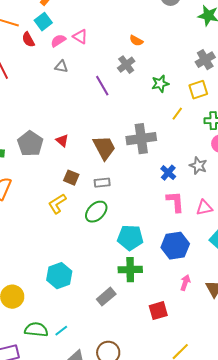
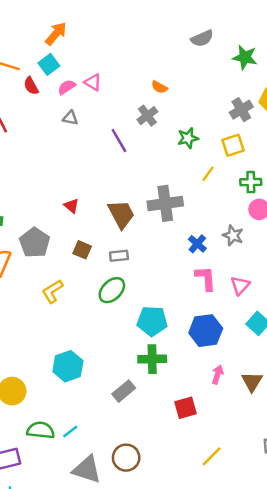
gray pentagon: (30, 144) -> (35, 243), moved
yellow L-shape: (57, 204) -> (52, 291), moved
pink triangle: (204, 208) -> (240, 285), turned -36

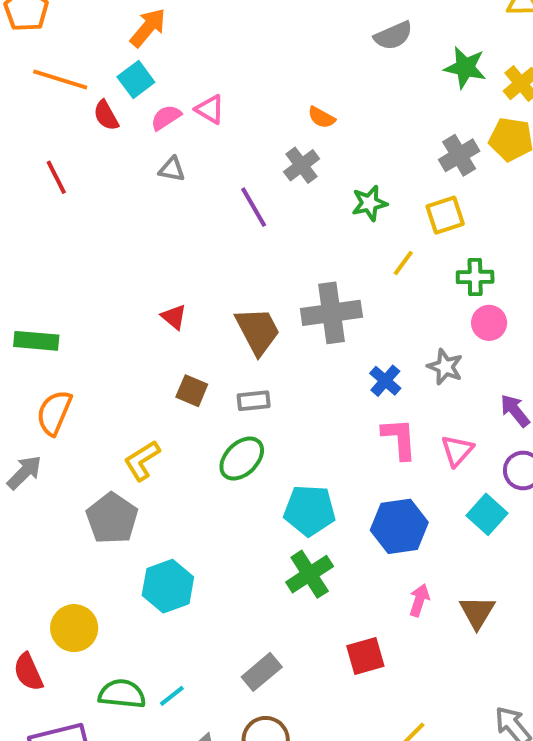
gray pentagon: (35, 243) -> (112, 518), moved
green cross: (152, 359) -> (310, 574), turned -32
gray rectangle: (124, 391) -> (262, 672), moved

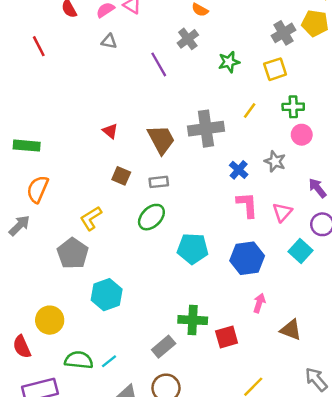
yellow line: (403, 263) -> (250, 110), moved
green cross: (310, 574) -> (193, 320), moved, turned 36
brown triangle: (477, 612) -> (291, 330), moved, turned -40

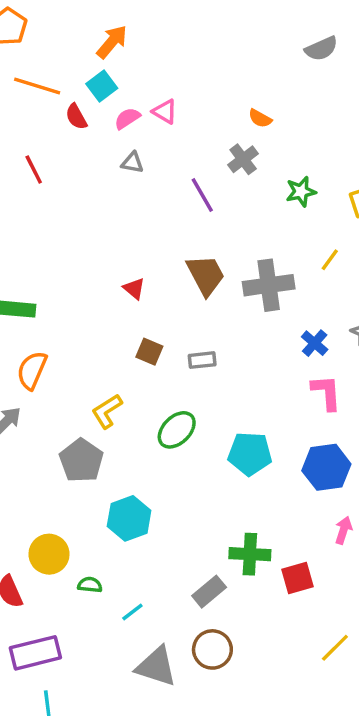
brown trapezoid: (161, 140) -> (206, 275), moved
green ellipse: (151, 217) -> (177, 430), moved
green semicircle: (79, 360) -> (90, 585), moved, size x0.6

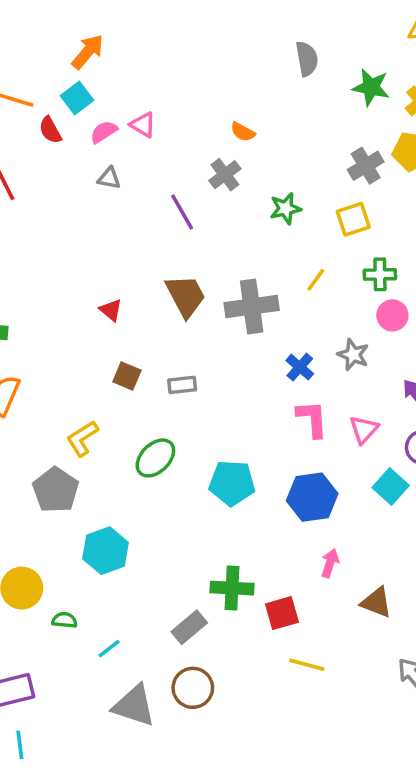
gray semicircle: (321, 49) -> (307, 59), turned -76
yellow line: (335, 648) -> (307, 665), moved, turned 60

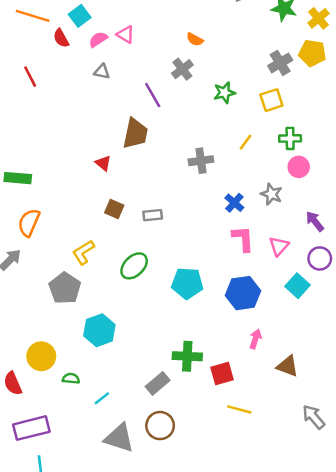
brown trapezoid: (186, 296) -> (135, 133), moved, turned 40
gray cross: (252, 307) -> (201, 161), size x0.7

